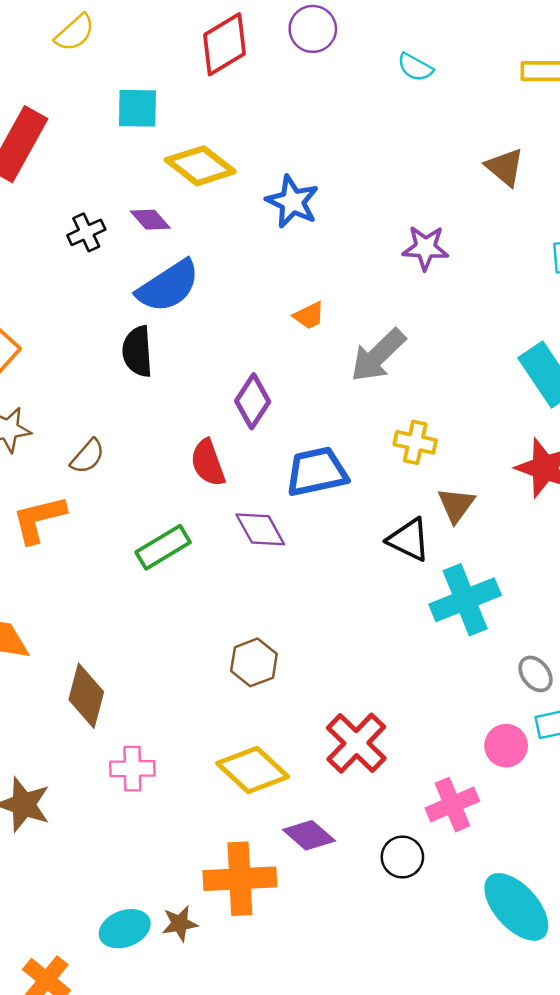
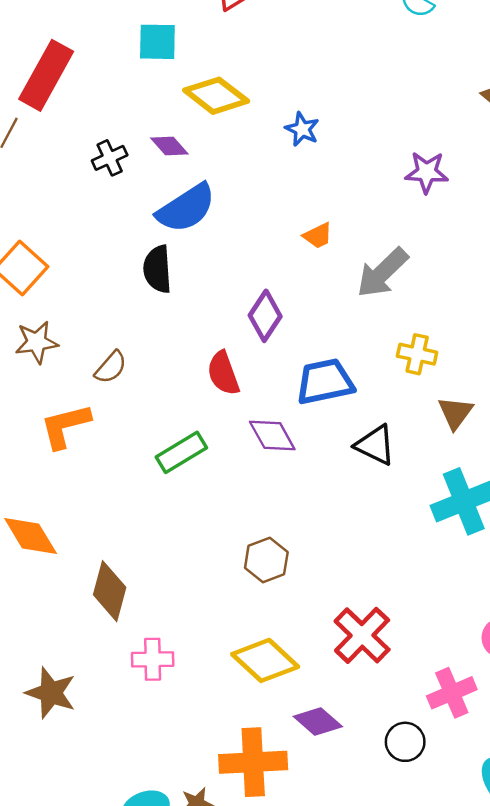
blue star: (292, 202) -> (302, 129), size x0.7
black triangle: (409, 540) -> (375, 445), moved

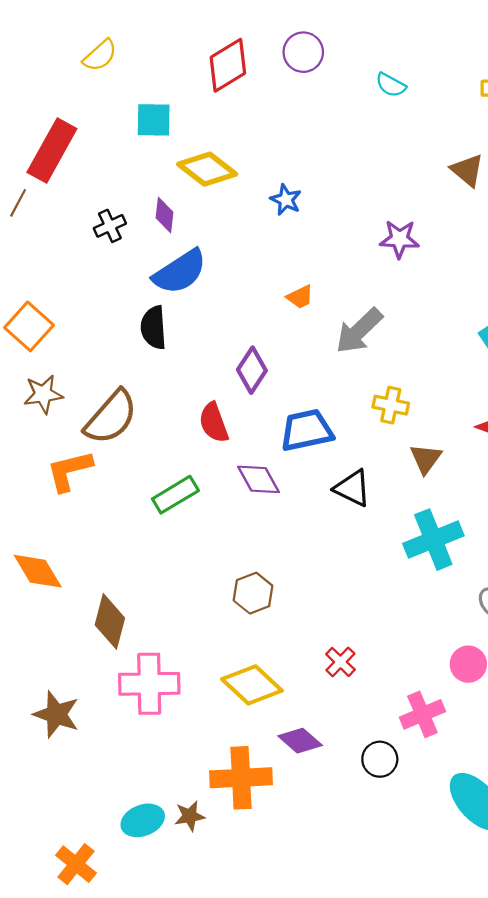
purple diamond: (169, 146) -> (165, 215), turned 48
brown semicircle: (111, 367) -> (111, 417), size x1.8
red cross: (362, 635) -> (340, 662), size x0.6
pink cross: (153, 659) -> (149, 684), size x1.6

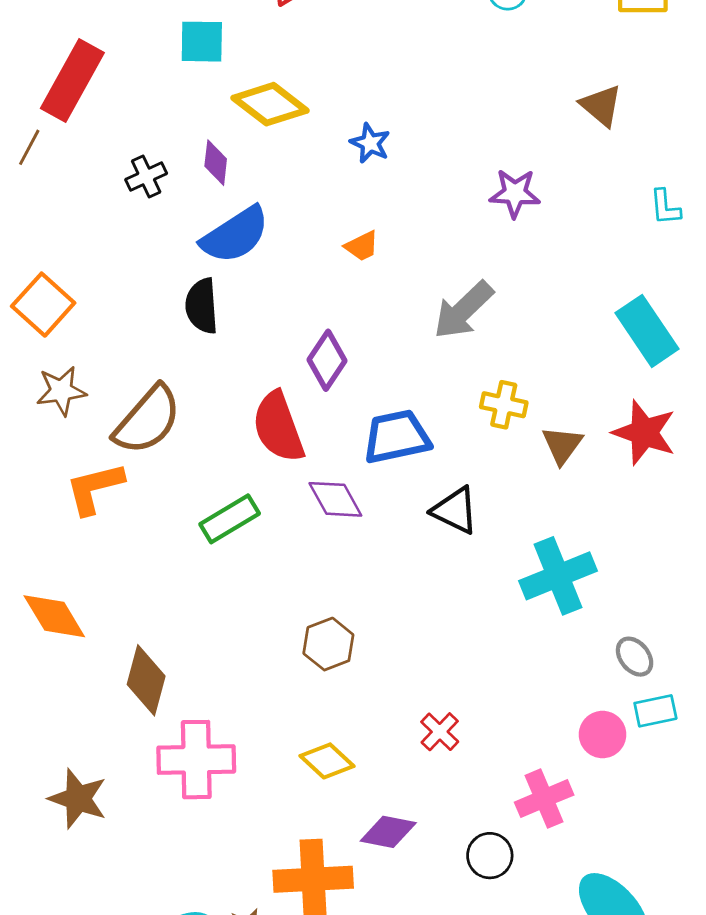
orange trapezoid: (300, 297) -> (362, 246), moved
red semicircle: (214, 423) -> (278, 427), size x1.4
brown triangle: (426, 459) -> (562, 445), moved
yellow diamond: (252, 685) -> (327, 761), size x0.7
purple diamond: (300, 741) -> (388, 832), turned -30

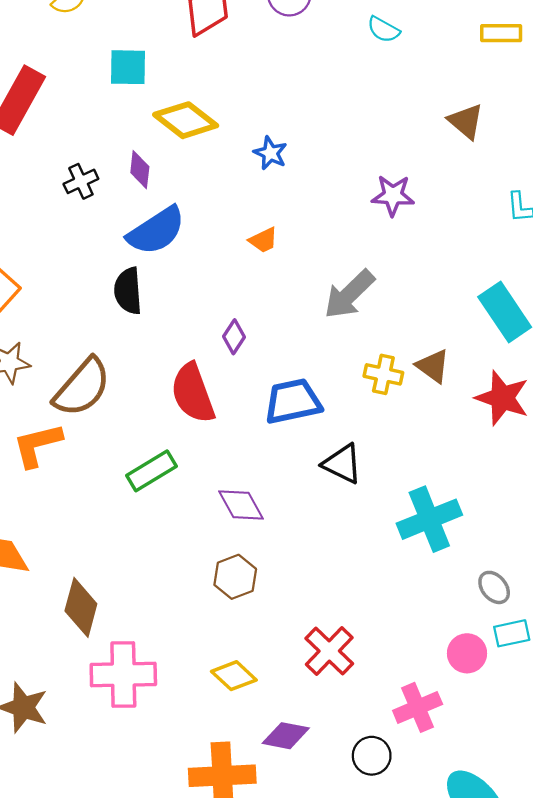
purple diamond: (327, 360) -> (234, 337), size x0.7
brown triangle: (562, 445) -> (433, 366), moved, turned -30
purple diamond: (335, 499) -> (241, 505), moved
red cross: (440, 732) -> (329, 651), size x1.5

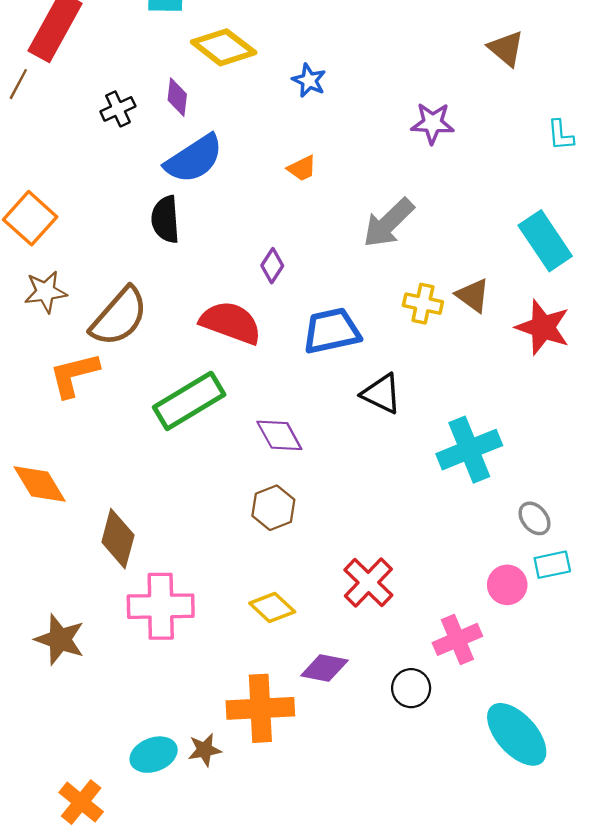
red semicircle: (193, 393) -> (231, 323), turned 130
green rectangle: (152, 471) -> (189, 401), size x1.4

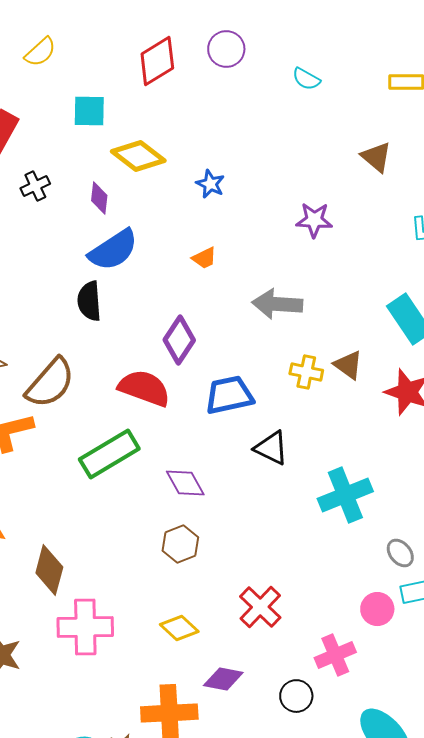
black cross: (118, 109) -> (35, 186), moved
gray arrow: (389, 223) -> (277, 304), turned 48
purple diamond: (272, 266) -> (179, 340), size x1.6

